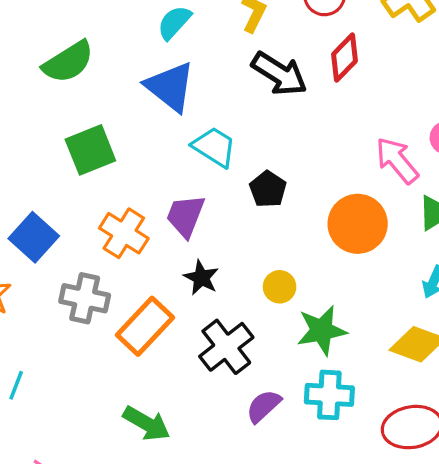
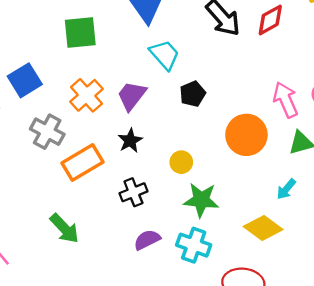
black cross: (226, 347) -> (133, 192), size x0.7

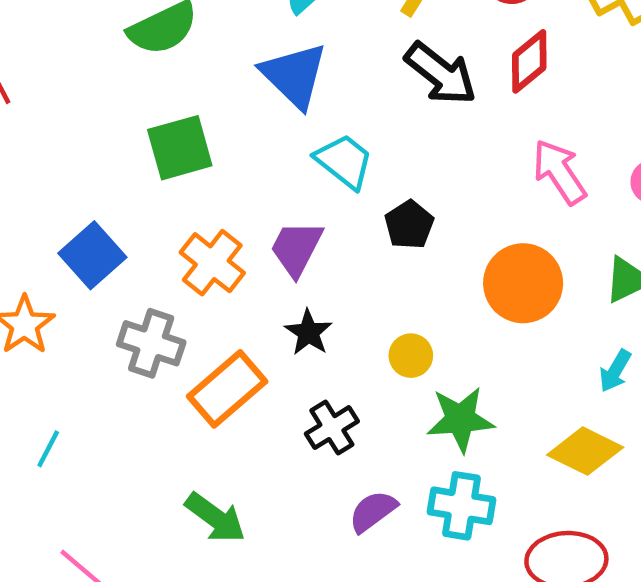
pink arrow: (286, 100) -> (559, 172), moved

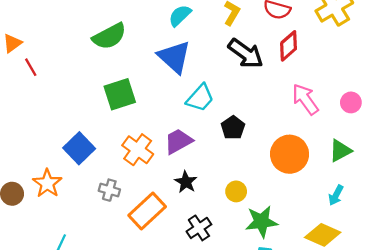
cyan trapezoid: (344, 161) -> (200, 98), turned 96
purple trapezoid: (296, 248) -> (178, 141), turned 36
gray cross: (151, 343) -> (109, 190), size x0.7

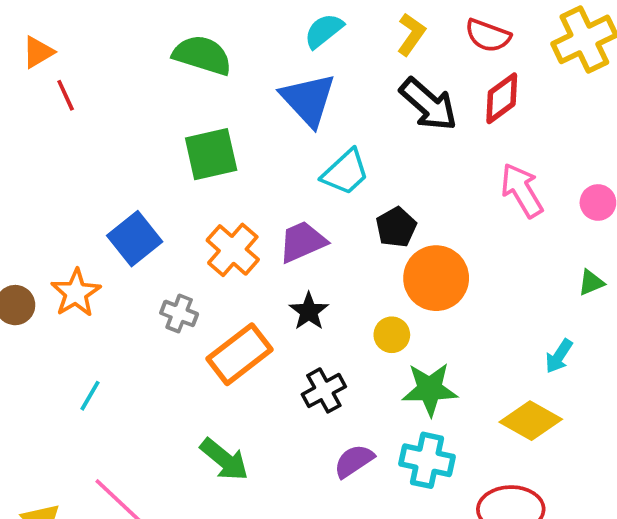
green semicircle: (109, 36) -> (202, 55), turned -140
green triangle: (340, 151) -> (591, 283), moved, size x0.7
orange circle: (290, 154) -> (436, 278), moved

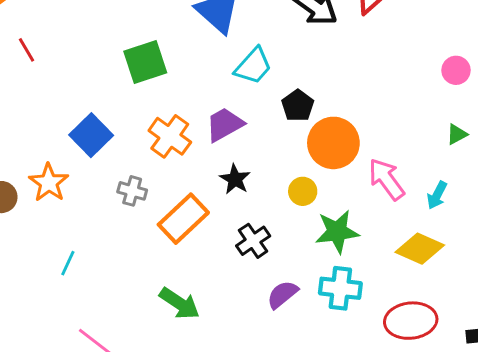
red line: (66, 95) -> (26, 50), moved
pink arrow: (522, 190) -> (387, 179), moved

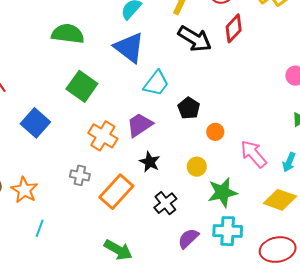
green square: (145, 62) -> (82, 86), turned -32
blue square: (91, 135) -> (35, 123), moved
orange circle: (333, 143) -> (215, 132), size x0.5
orange star: (49, 183) -> (24, 190), moved

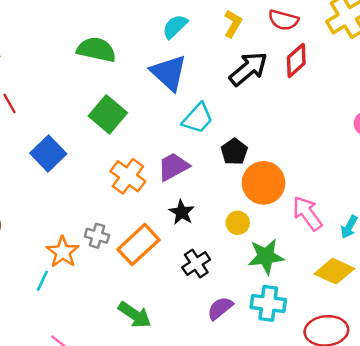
black arrow: (195, 39) -> (248, 69), turned -76
orange circle: (215, 132) -> (264, 183), size x2.0
gray cross: (80, 175) -> (97, 236), moved
orange star: (24, 190) -> (63, 252), moved

